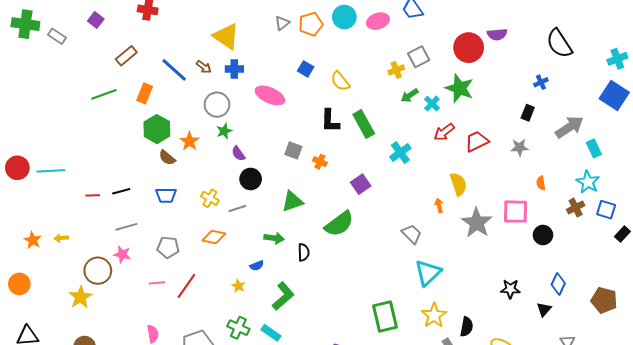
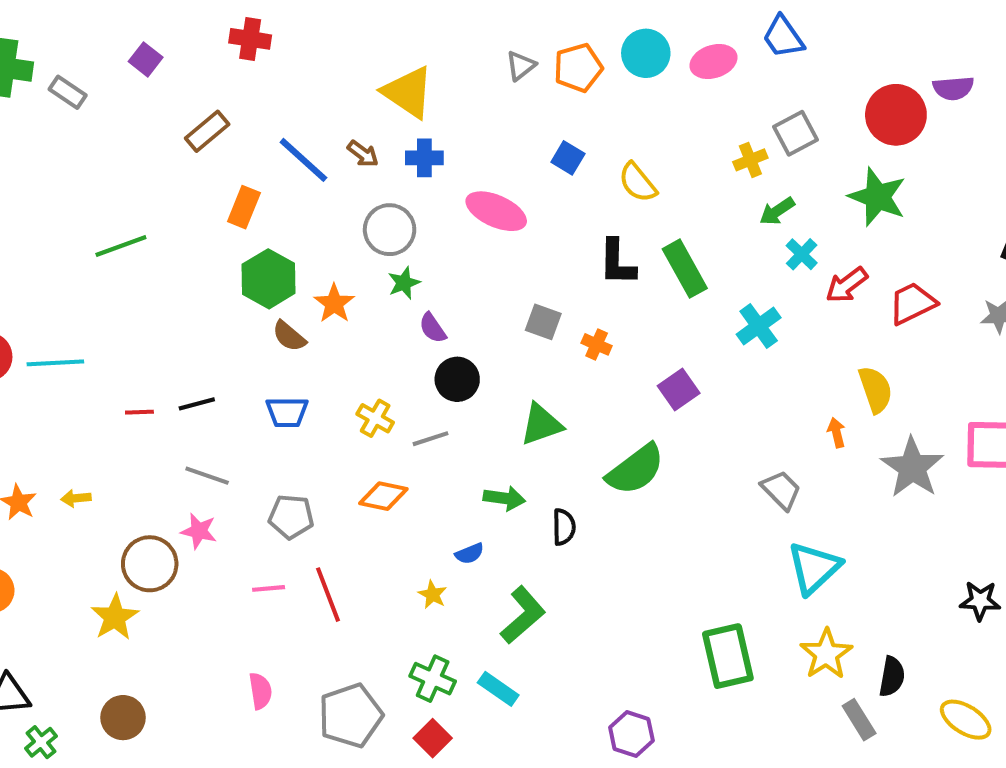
green line: (104, 94) -> (121, 246), moved
cyan cross: (432, 104) -> (802, 254), moved
gray line: (126, 227) -> (207, 476), turned 35
red line: (186, 286) -> (328, 595), turned -56

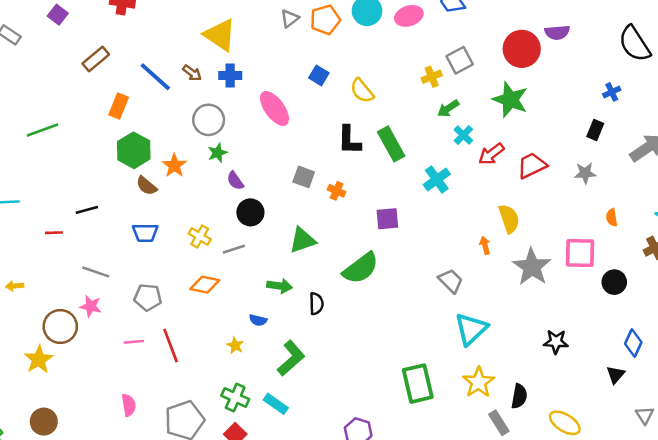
pink ellipse: (496, 211) -> (275, 108), turned 30
purple square: (679, 390) -> (387, 219), turned 30
black line: (197, 404) -> (87, 210), moved
blue semicircle: (469, 554) -> (258, 320), turned 36
black star: (980, 601) -> (556, 342), moved

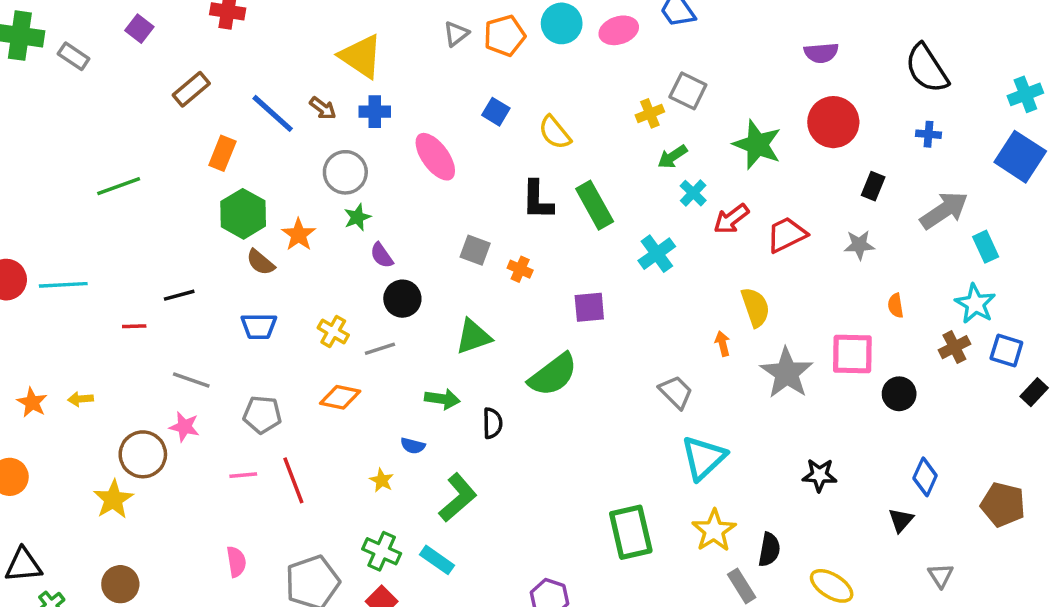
red circle: (522, 49) -> (833, 122), moved
gray square: (460, 60) -> (688, 91), turned -36
blue cross: (612, 92) -> (929, 134), moved, turned 30

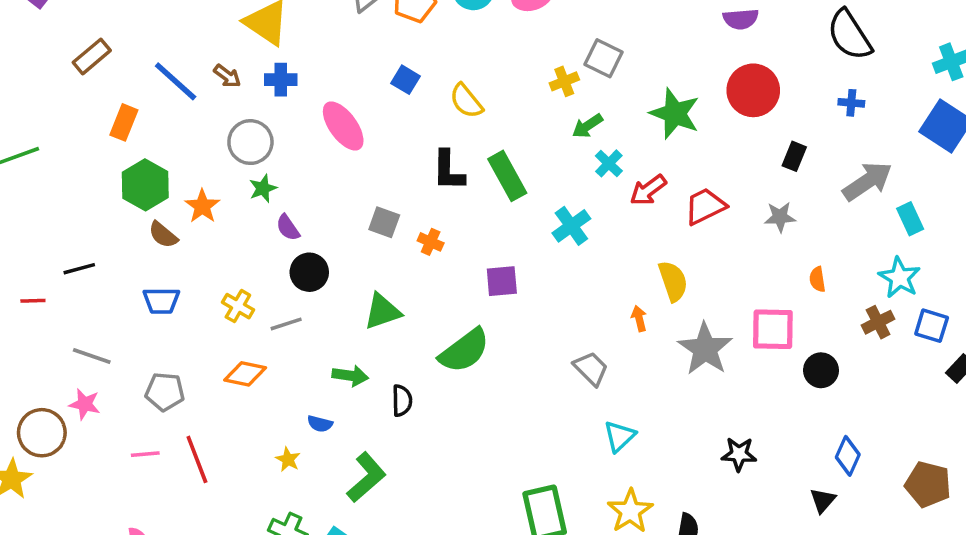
cyan triangle: (704, 458) -> (620, 436), size x0.7

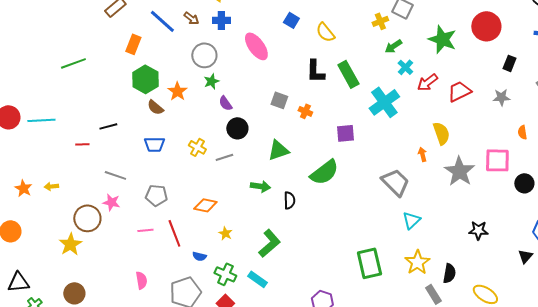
cyan cross: (571, 226) -> (384, 102), size x1.4
gray trapezoid: (591, 368) -> (395, 182), size x1.4
orange diamond: (245, 374) -> (205, 205), moved
blue semicircle: (320, 424) -> (199, 256), moved

